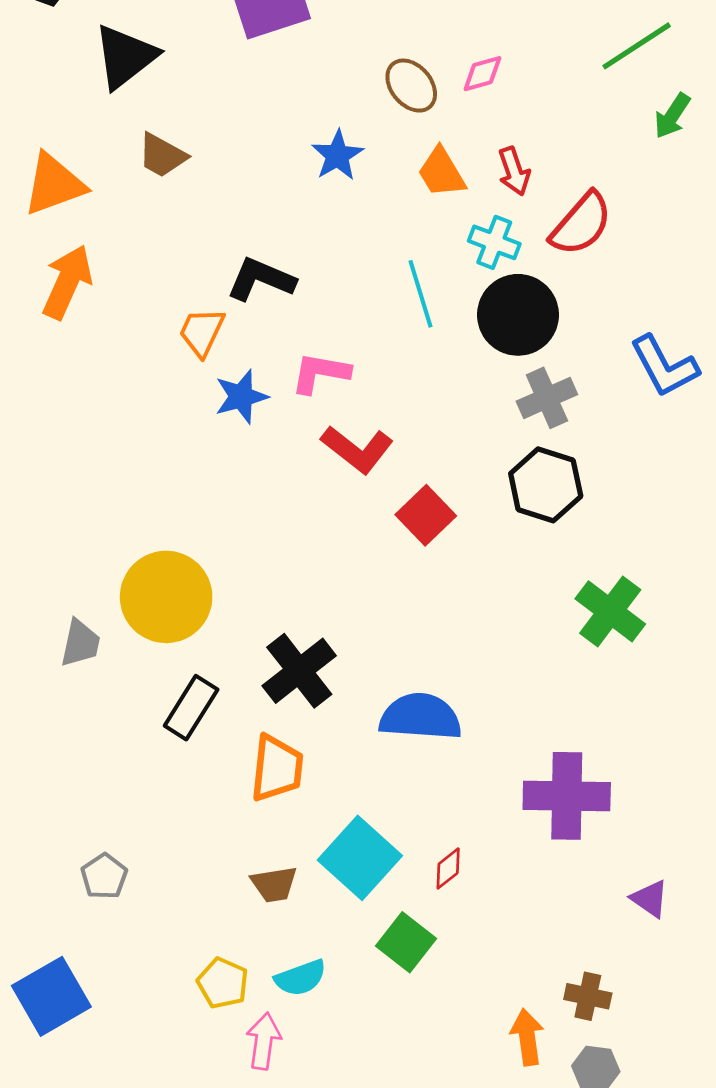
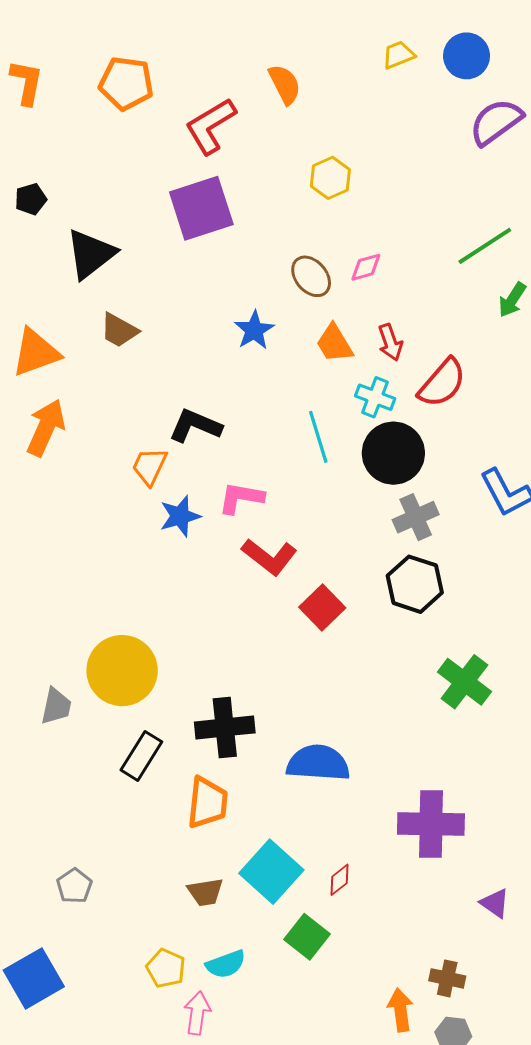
black cross: (299, 671) -> (225, 727), turned 32

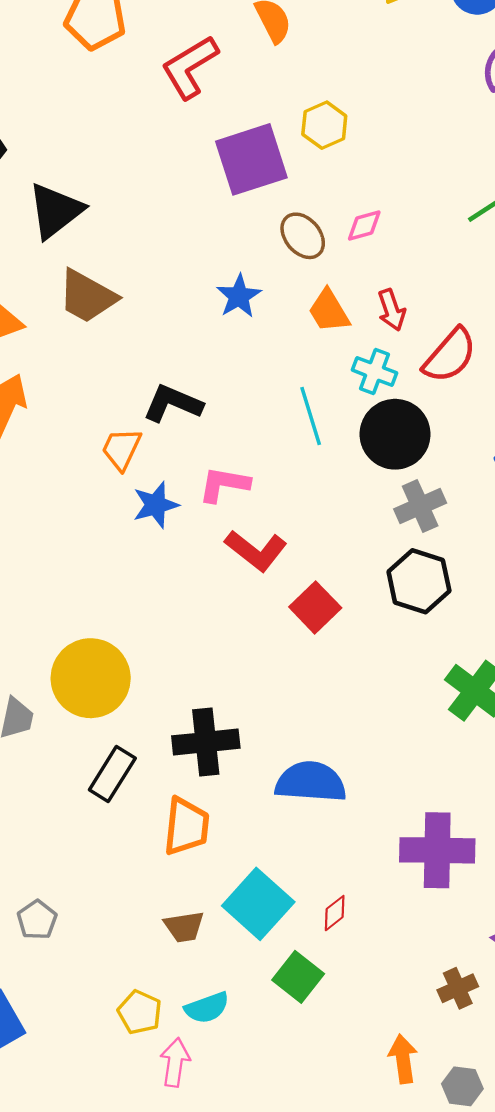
purple square: (201, 208) -> (251, 159), moved
brown trapezoid: (119, 330) -> (87, 296), size x1.4
brown cross: (447, 978) -> (458, 988), moved, turned -36

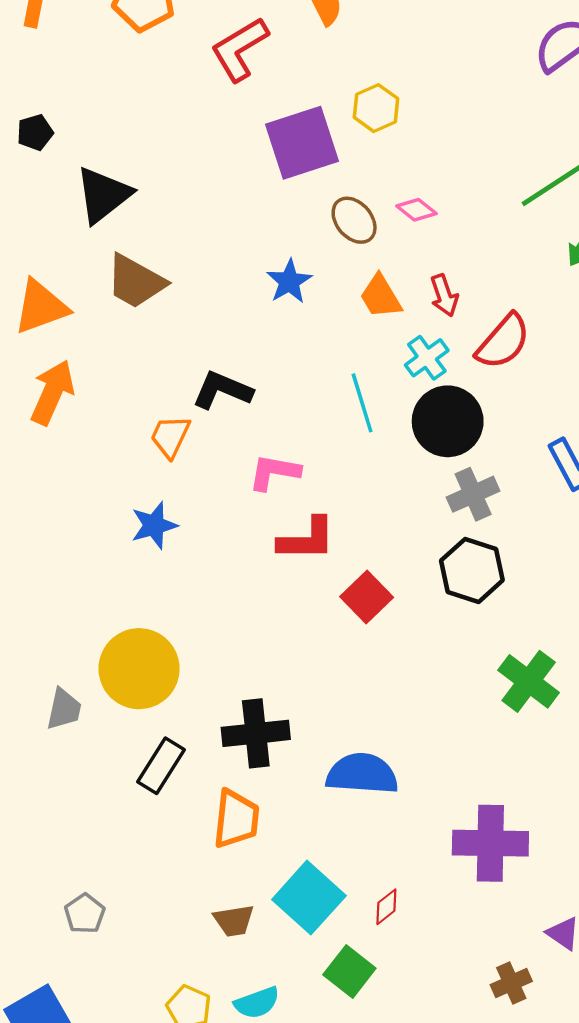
pink diamond: (364, 226) -> (416, 210), turned 54
cyan cross: (375, 371) -> (427, 358), turned 33
blue star: (156, 505) -> (154, 525), moved
red L-shape: (256, 550) -> (307, 539), turned -38

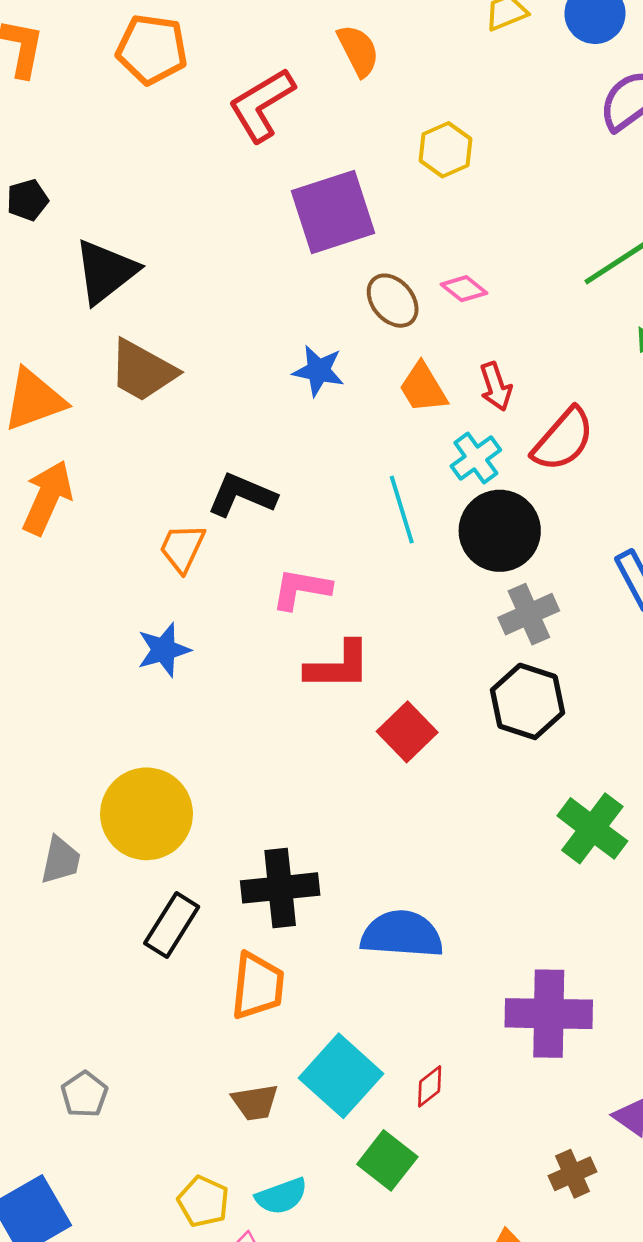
yellow hexagon: (376, 108) -> (445, 150), moved
blue star: (289, 281) -> (318, 371), turned -30

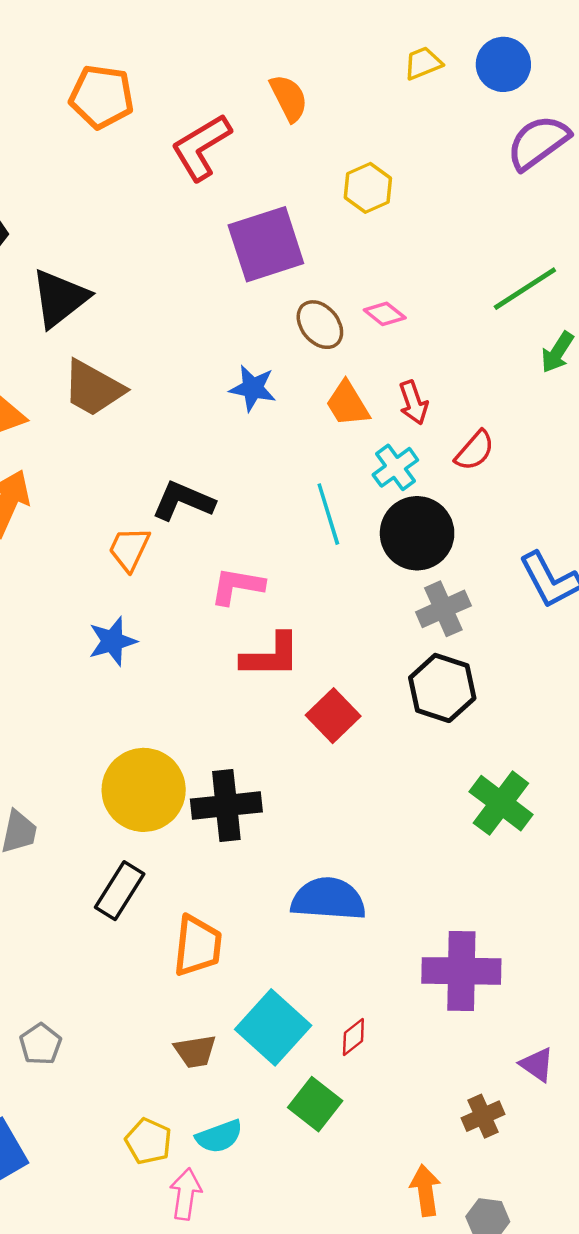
red semicircle: (563, 439) -> (475, 451), size x0.7
yellow circle: (147, 814) -> (144, 790), moved
black cross: (280, 888) -> (226, 805), moved

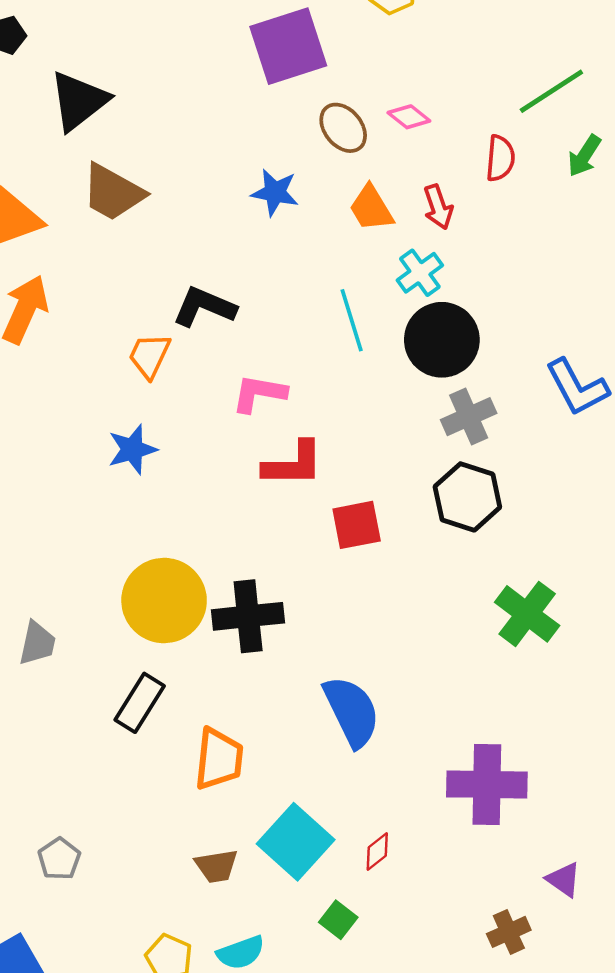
red semicircle: (475, 451) -> (500, 158), moved, turned -36
red square: (333, 716) -> (357, 525), turned 33
blue semicircle: (328, 899) -> (352, 711), turned 60
green square: (315, 1104) -> (338, 920), size x0.7

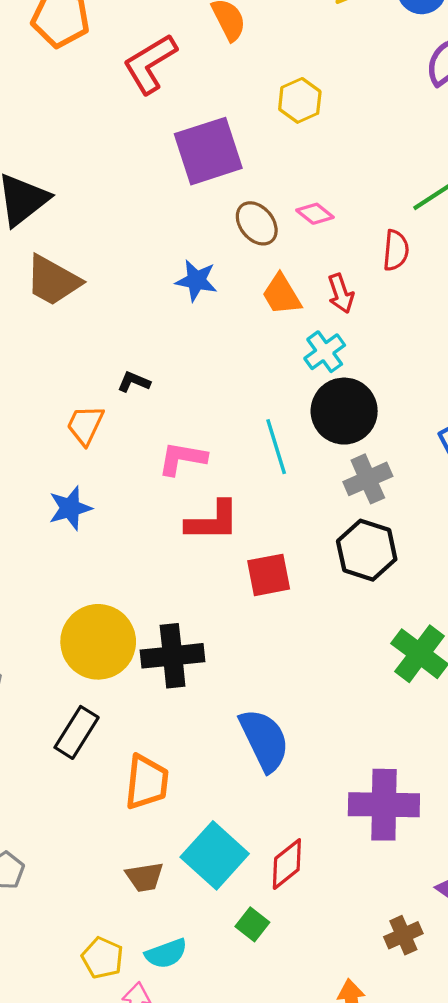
black L-shape: (204, 307) -> (134, 382), size x0.6
cyan line: (352, 320) -> (276, 447), moved
red diamond: (377, 852) -> (287, 864), size x1.5

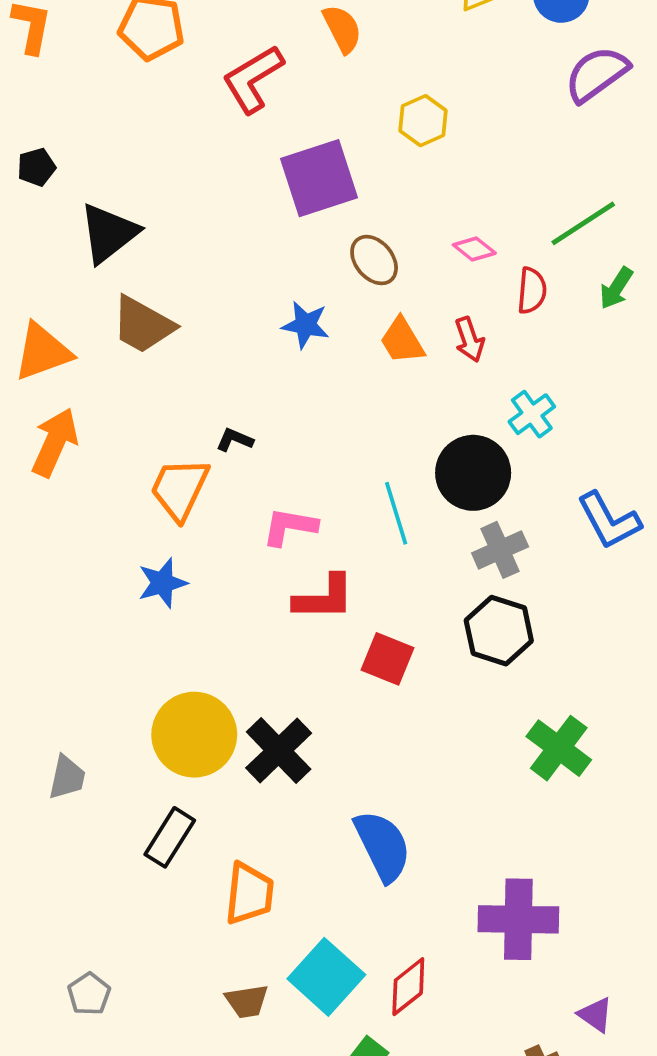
pink diamond: (315, 214) -> (474, 249), moved
cyan cross: (325, 352) -> (532, 414), moved
orange trapezoid: (85, 425) -> (180, 489), size x1.4
red square: (269, 575) -> (387, 659), turned 33
black cross: (173, 656) -> (279, 751), turned -38

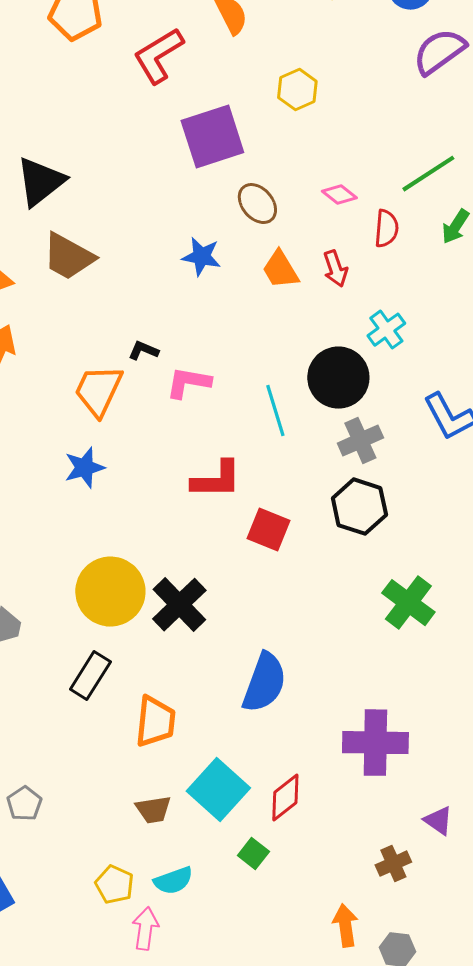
pink L-shape: (290, 527) -> (188, 383), moved
blue semicircle: (383, 846) -> (264, 683), turned 46

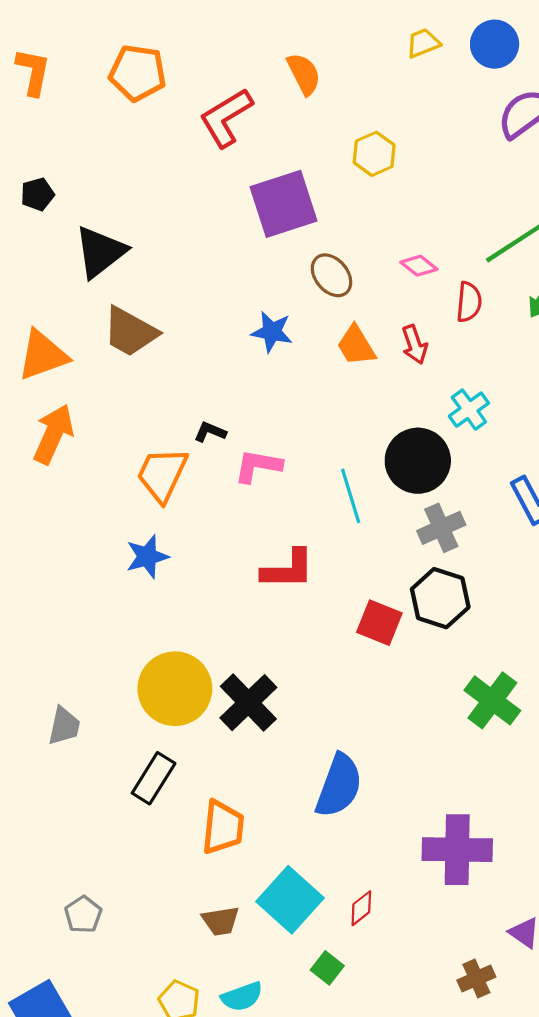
red square: (268, 530) -> (379, 623), moved
red diamond: (285, 798) -> (361, 908), size x0.7

